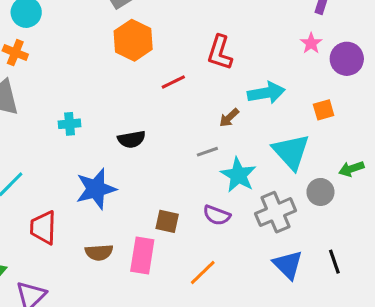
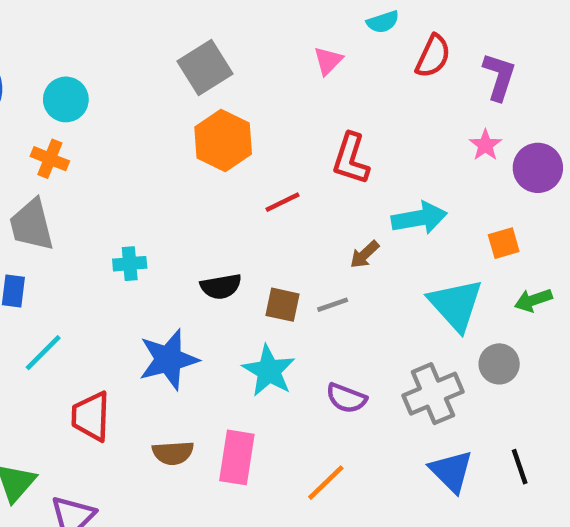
green arrow: (351, 169) -> (533, 300), moved
cyan star: (238, 175) -> (269, 371), moved
brown square: (167, 221) -> (282, 305), moved

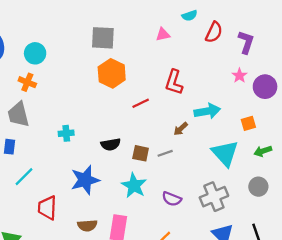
pink triangle: (328, 61) -> (163, 34), turned 32
gray square: (205, 68) -> (103, 38), turned 35
gray circle: (499, 364) -> (258, 187), moved

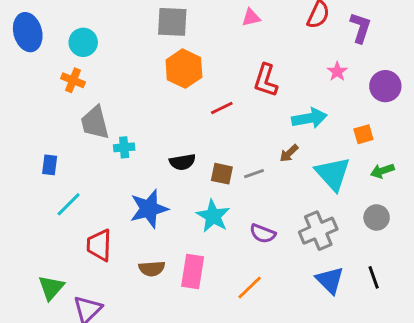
pink star: (239, 76) -> (337, 72), moved
gray trapezoid: (18, 114) -> (95, 123), moved
brown arrow: (181, 129) -> (289, 153), moved

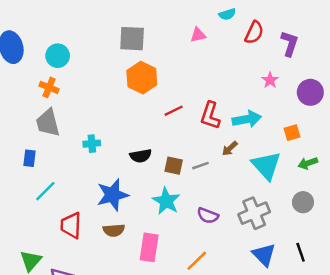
red L-shape: (266, 80) -> (210, 116), moved
gray trapezoid: (95, 123) -> (48, 123), moved
brown semicircle: (152, 269) -> (114, 230), moved

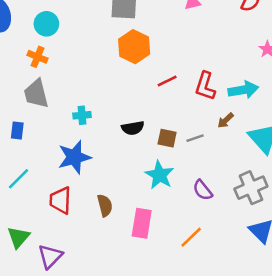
cyan line: (45, 191) -> (18, 179), moved
blue star: (113, 195) -> (74, 157), moved
purple semicircle: (208, 216) -> (203, 190), turned 30
brown semicircle: (114, 230) -> (105, 205), turned -100

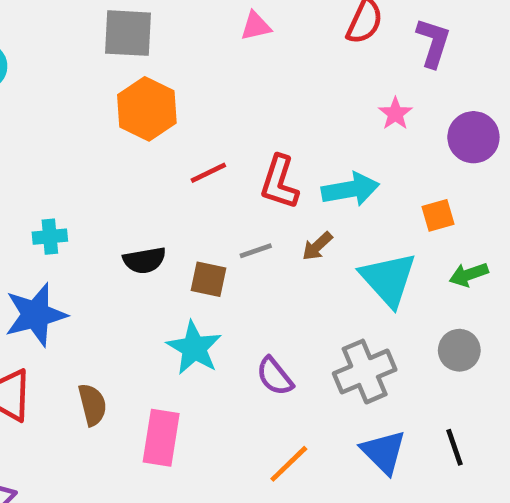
gray line: (195, 138) -> (256, 251), moved
orange line: (191, 237) -> (289, 464), moved

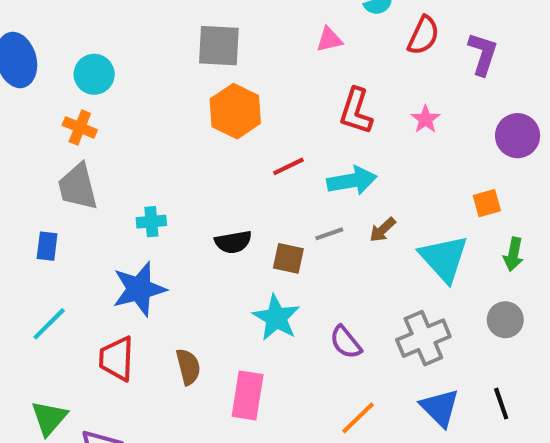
pink star: (395, 114) -> (425, 119), moved
red L-shape: (279, 182) -> (356, 111), moved
cyan arrow: (350, 189) -> (352, 181), moved
green arrow: (469, 275) -> (513, 254), turned -60

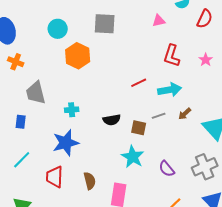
cyan circle: (94, 74) -> (58, 29), moved
orange hexagon: (235, 111) -> (78, 56), moved
orange cross: (80, 127) -> (16, 62), moved

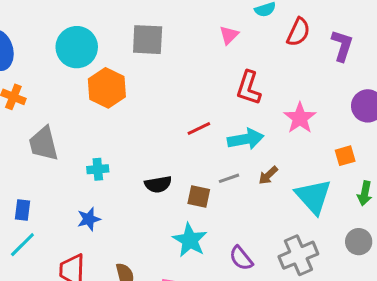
pink triangle: (159, 21) -> (229, 35), turned -32
cyan circle: (58, 29) -> (77, 47), size x1.4
pink star: (206, 60) -> (300, 118), moved, size x1.5
blue rectangle: (21, 122) -> (22, 210), moved
blue star: (66, 143) -> (89, 219), size x0.6

